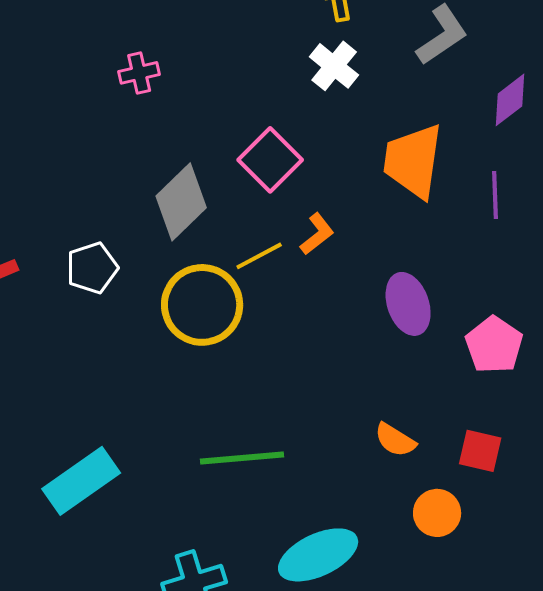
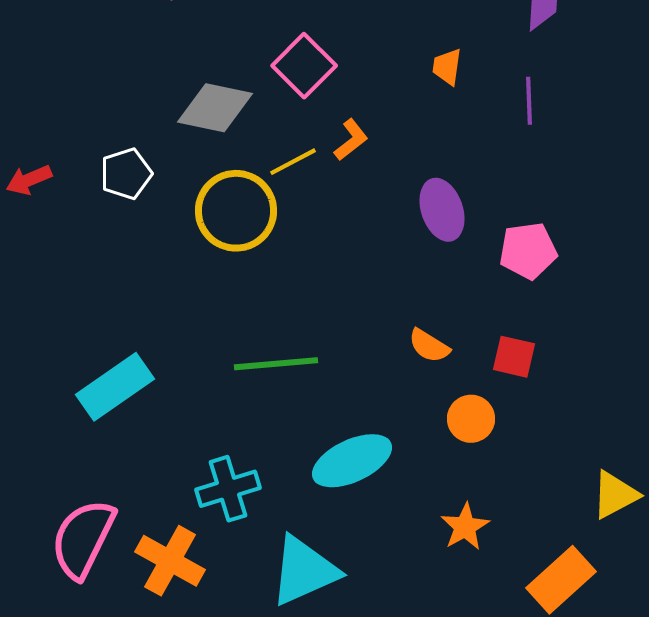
orange trapezoid: (413, 161) -> (447, 67), size x0.5
gray diamond: (181, 202) -> (215, 108), turned 56
pink pentagon: (494, 345) -> (528, 251), turned 30

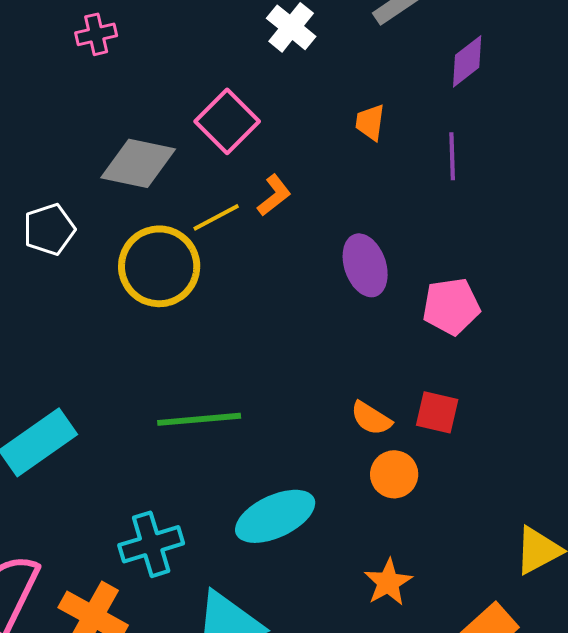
orange semicircle: (429, 346) -> (371, 418), moved

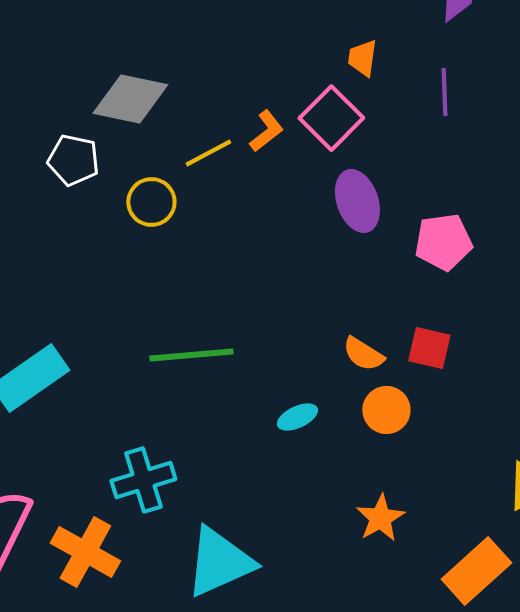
pink square: (227, 121) -> (331, 118), moved
white pentagon: (49, 229) -> (73, 160), moved, turned 30
yellow circle: (159, 266) -> (151, 202), size x0.6
cyan ellipse: (275, 516) -> (297, 417), moved, size x0.5

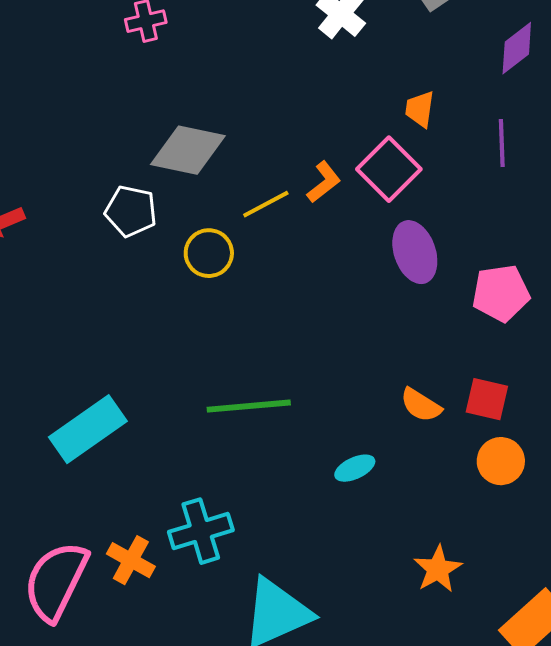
orange circle: (386, 410) -> (501, 461), moved
orange cross: (85, 552) -> (131, 560), moved, size x0.7

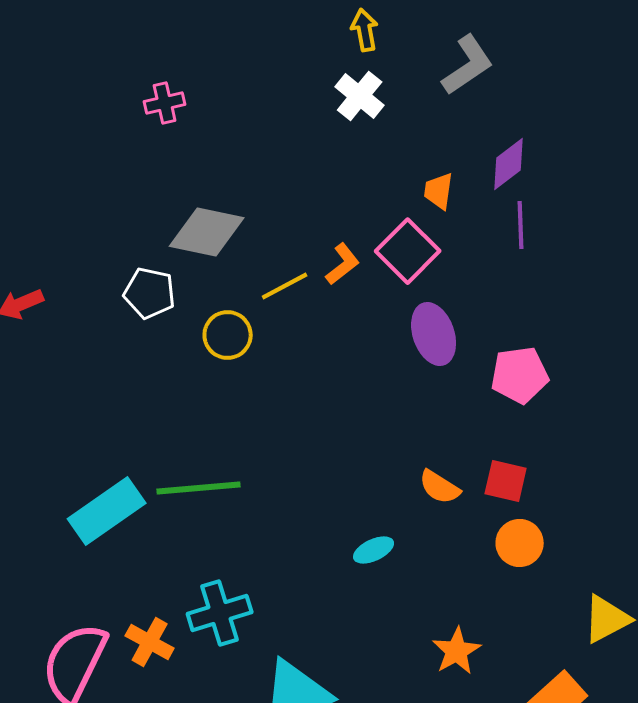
purple diamond: (517, 48) -> (509, 164), moved
green line: (249, 406) -> (199, 488), moved

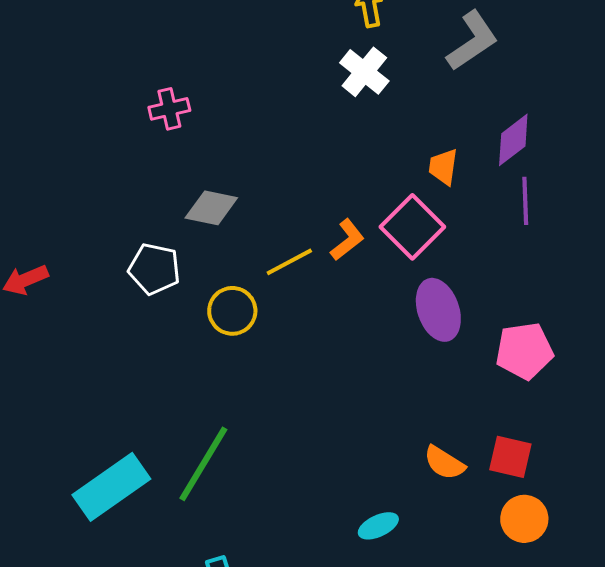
pink cross: (165, 103) -> (169, 109), moved
gray diamond: (207, 232) -> (211, 208), size x0.7
green line: (199, 488) -> (203, 464), turned -54

